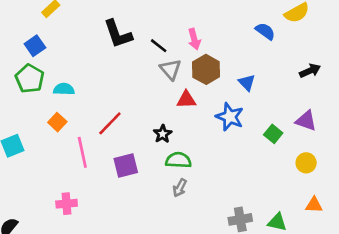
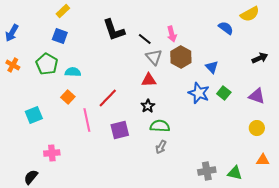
blue square: (35, 46) -> (60, 36), moved, turned -35
red triangle: (186, 100) -> (149, 80), moved
green square: (273, 134) -> (224, 93), moved
pink cross: (67, 204) -> (52, 153), moved

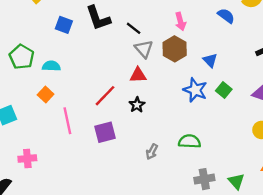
pink arrow: (172, 34) -> (180, 21), moved
blue square: (60, 36) -> (64, 25), moved
red line: (108, 98) -> (105, 96), moved
green semicircle: (160, 126) -> (189, 141), moved
green triangle: (235, 173) -> (236, 181), turned 35

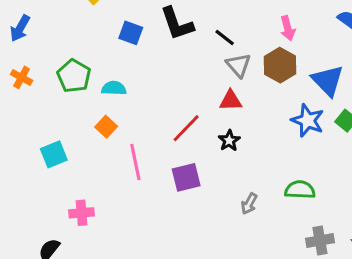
blue triangle: (210, 60) -> (328, 81), size x1.6

